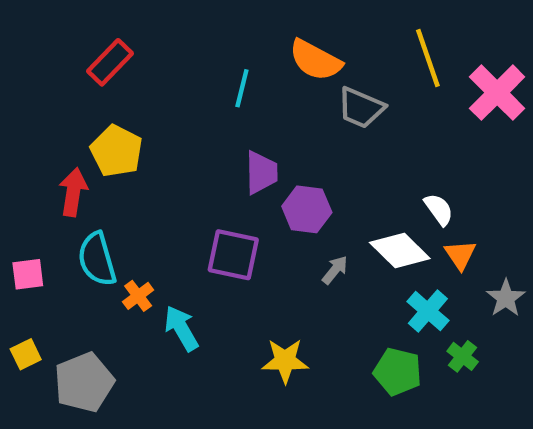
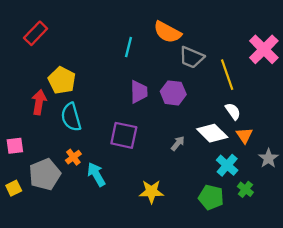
yellow line: (428, 58) -> (227, 75), moved
red rectangle: (110, 62) -> (36, 33), moved
purple hexagon: (307, 209) -> (173, 93), moved
cyan semicircle: (97, 259) -> (71, 117), moved
gray pentagon: (84, 382) -> (45, 174), moved

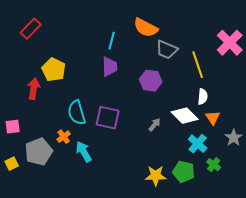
purple trapezoid: (139, 92) -> (110, 67), moved
white semicircle: (233, 111) -> (203, 97), turned 42
cyan semicircle: (71, 117) -> (77, 113), moved
yellow star: (151, 192) -> (156, 176), moved

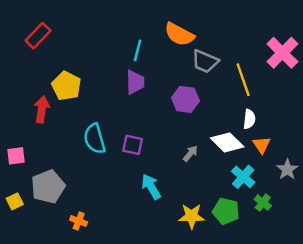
purple square: (108, 118) -> (133, 145), size x0.7
orange cross: (64, 137) -> (79, 221), moved, turned -32
cyan arrow: (84, 152) -> (151, 187), moved

